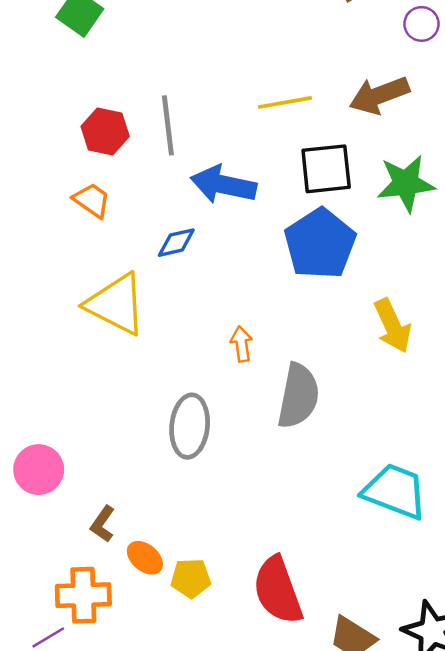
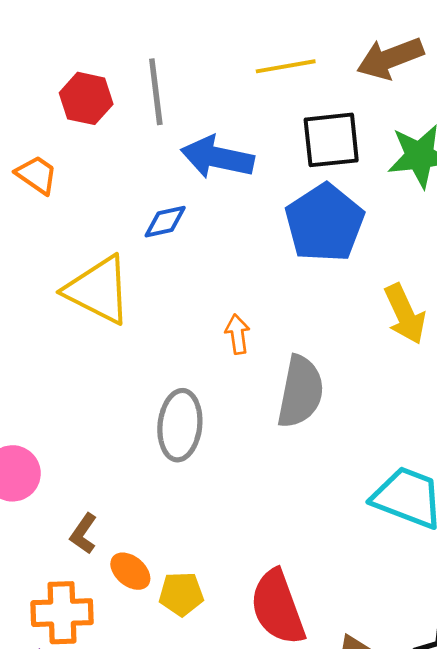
orange trapezoid: (92, 200) -> (37, 175), moved

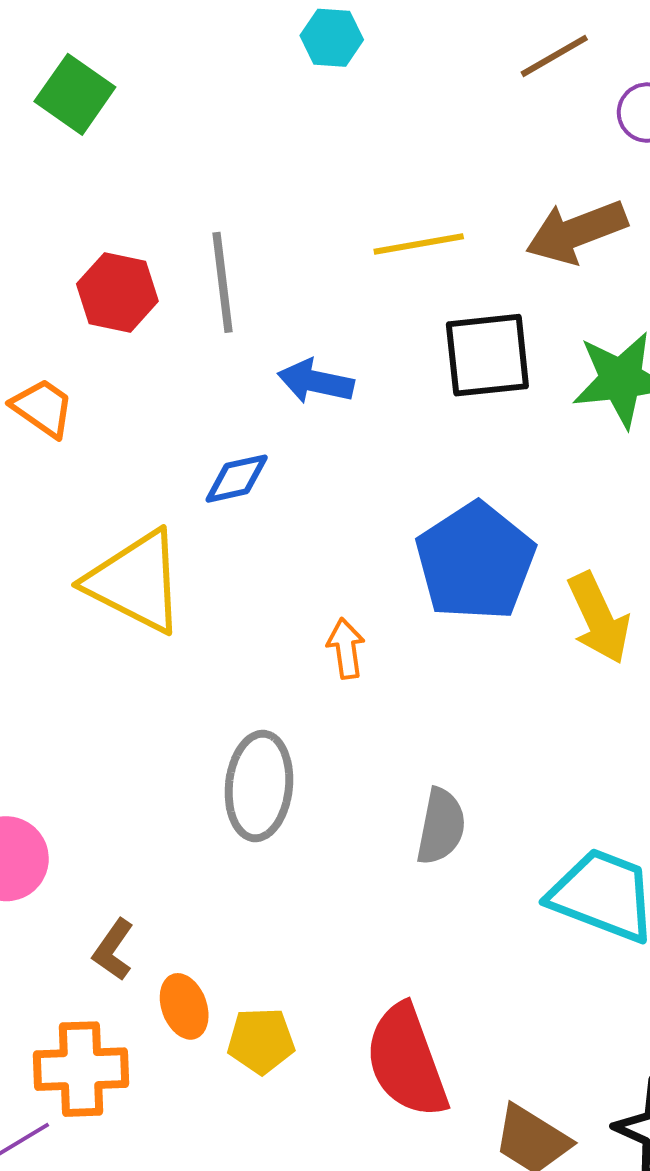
blue arrow: (217, 157) -> (316, 382), size x0.7
blue pentagon: (325, 223) -> (475, 561), moved
gray semicircle: (300, 392) -> (441, 826), moved, size x0.7
orange ellipse: (130, 571) -> (184, 1006), turned 30

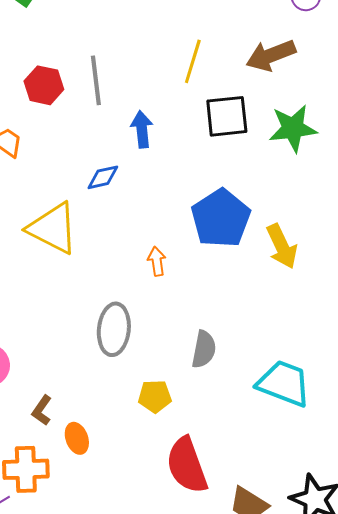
yellow line: (419, 244) -> (193, 61), turned -63
blue arrow: (316, 382) -> (142, 129), turned 72
yellow pentagon: (261, 1041) -> (155, 396), moved

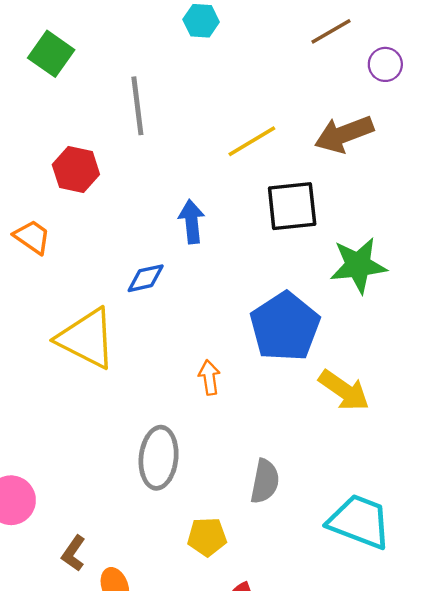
yellow line: (193, 61) -> (252, 141), turned 42
gray line: (96, 80) -> (137, 106), moved
green star: (293, 128) -> (358, 265), moved
yellow arrow: (282, 246) -> (344, 390), moved, turned -30

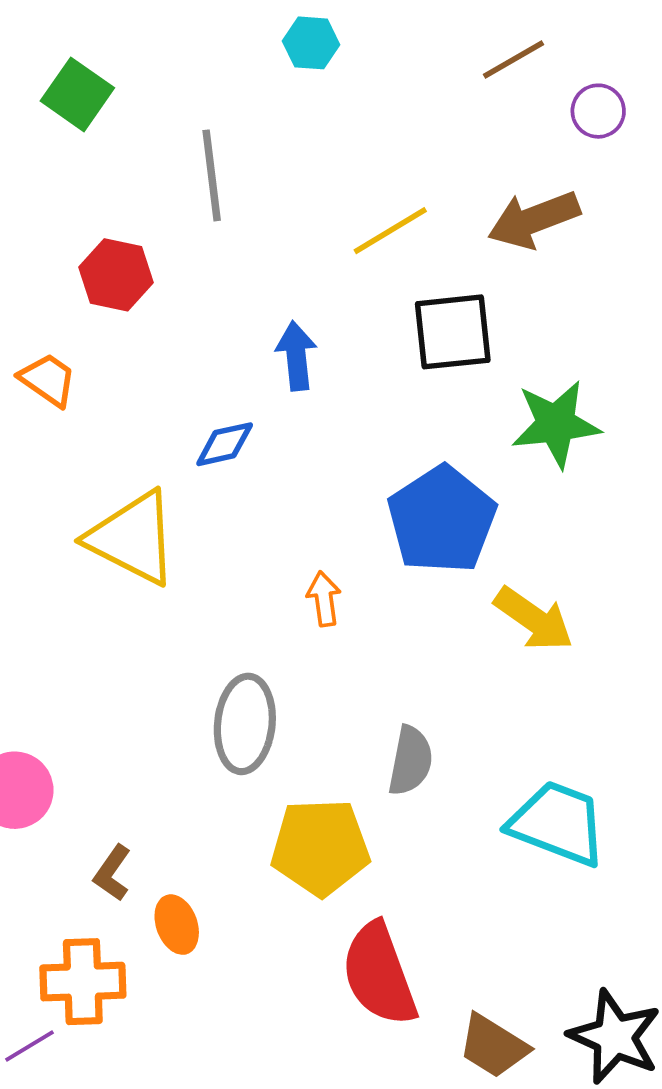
yellow pentagon: (207, 537) -> (320, 847), size x1.6

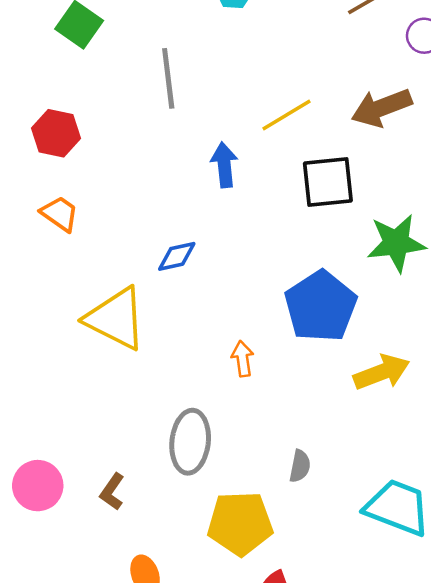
red hexagon: (116, 275) -> (56, 133), moved
blue arrow: (296, 356) -> (224, 165), moved
yellow arrow: (534, 619) -> (382, 372), turned -56
gray semicircle: (410, 761) -> (300, 466), size x0.7
brown L-shape: (112, 873) -> (112, 492), moved

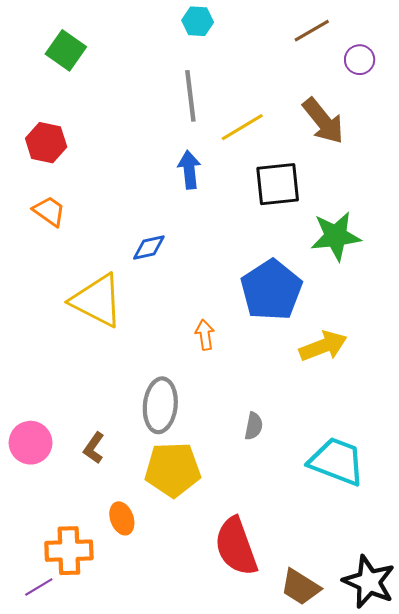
gray line: (168, 78) -> (190, 96), moved
brown arrow: (382, 108) -> (323, 121), turned -108
yellow pentagon: (240, 523) -> (173, 470), moved

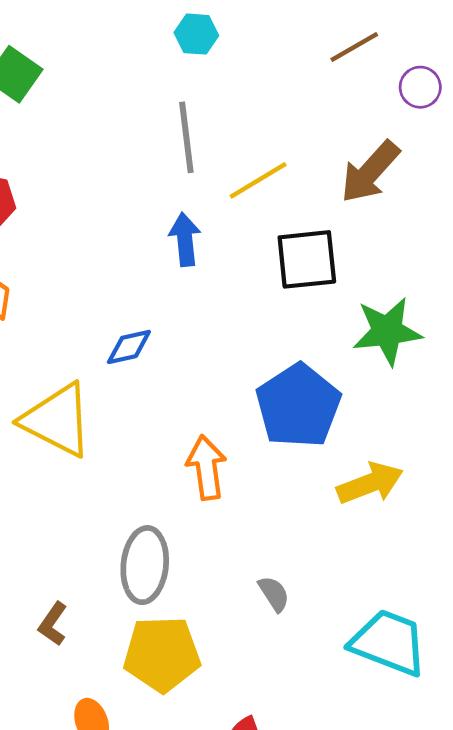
brown arrow: (323, 121) -> (370, 172), turned 81
orange arrow: (205, 335) -> (206, 467), size x1.5
gray semicircle: (254, 426) -> (274, 594), turned -44

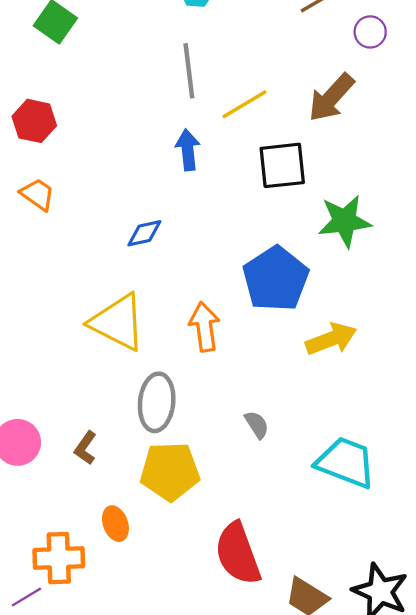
yellow triangle: (57, 420) -> (118, 322), moved

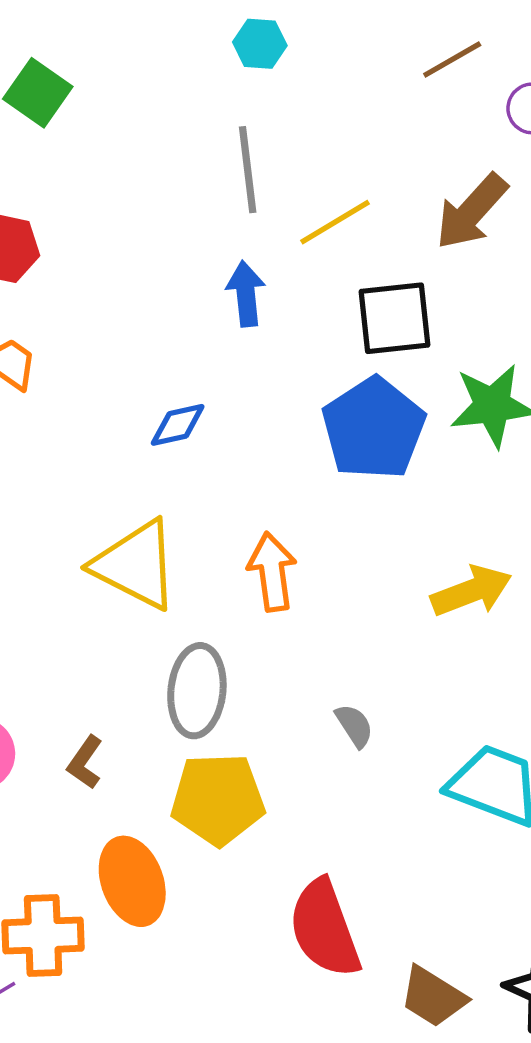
blue pentagon: (276, 279) -> (374, 428), moved
orange ellipse: (115, 524) -> (132, 881), size x1.6

